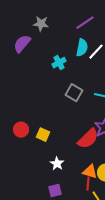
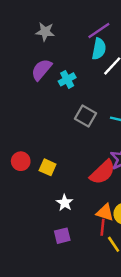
purple semicircle: (22, 44) -> (41, 70), moved
cyan semicircle: (82, 48) -> (99, 49), moved

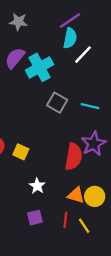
cyan cross: (67, 79) -> (40, 67), size x1.6
red semicircle: (103, 172) -> (74, 157), turned -36
red line: (103, 227) -> (65, 220), moved

